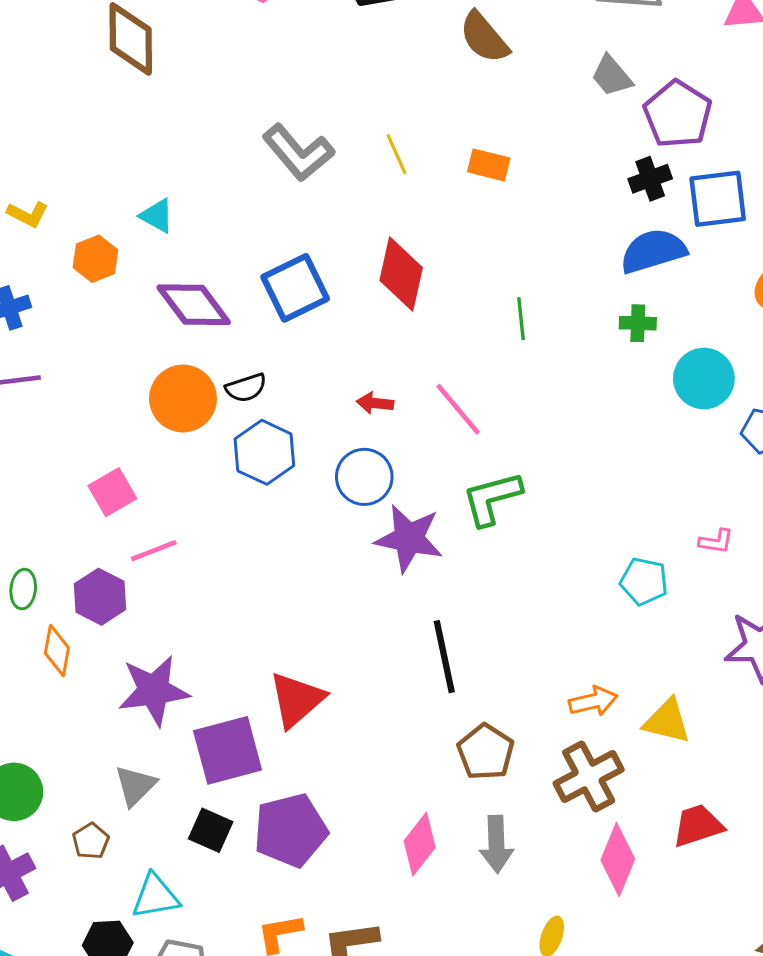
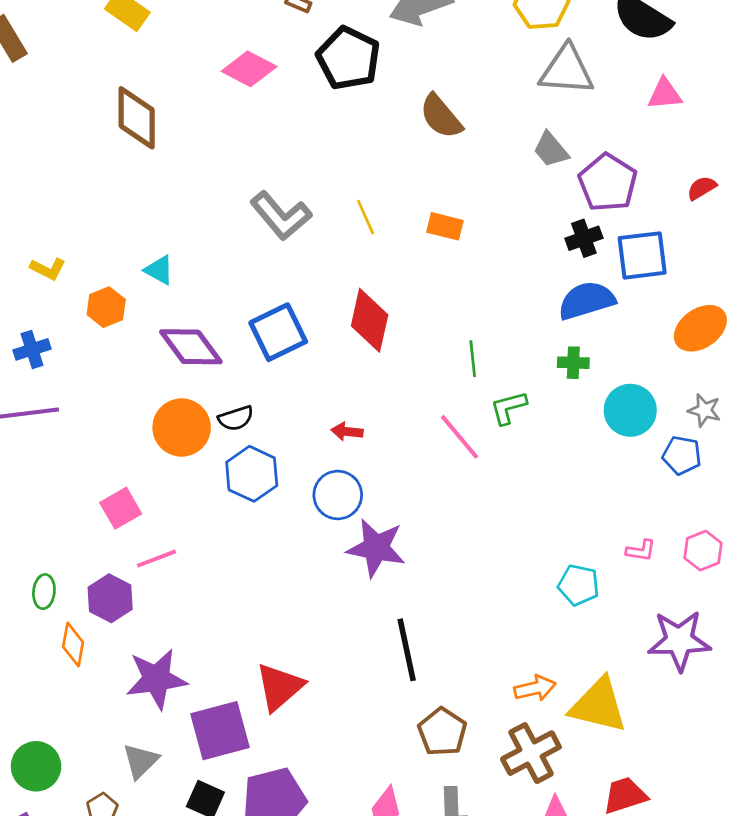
pink line: (458, 409) -> (460, 437), moved
green L-shape: (492, 498) -> (508, 408), moved, size x0.7
yellow triangle: (667, 721) -> (598, 705), size x1.4

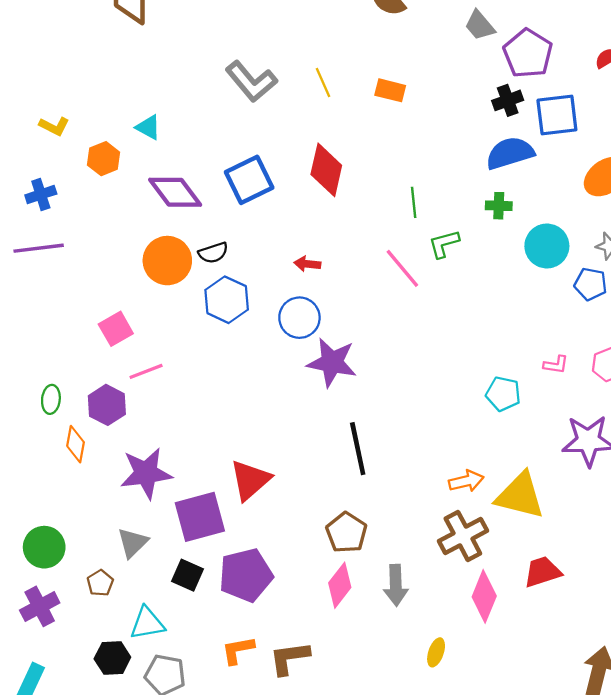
brown pentagon: (442, 732) -> (346, 533), moved

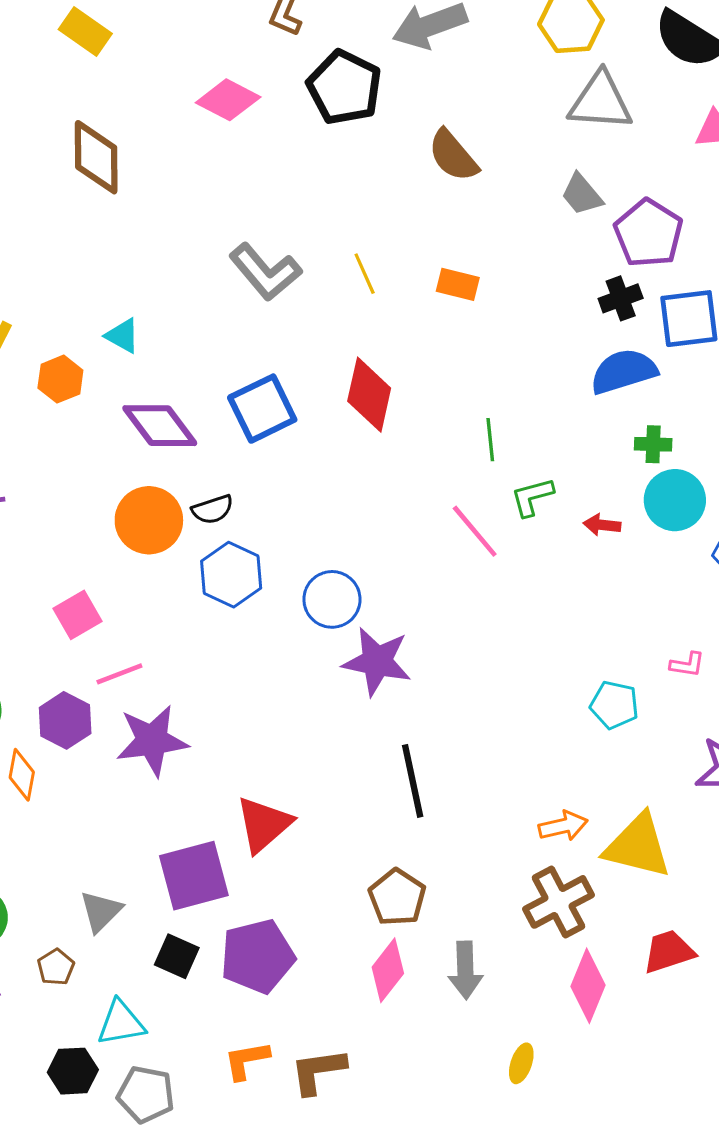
green cross: (499, 206) -> (653, 444), moved
red arrow: (307, 264) -> (602, 525), moved
purple star: (146, 473) -> (152, 741), moved

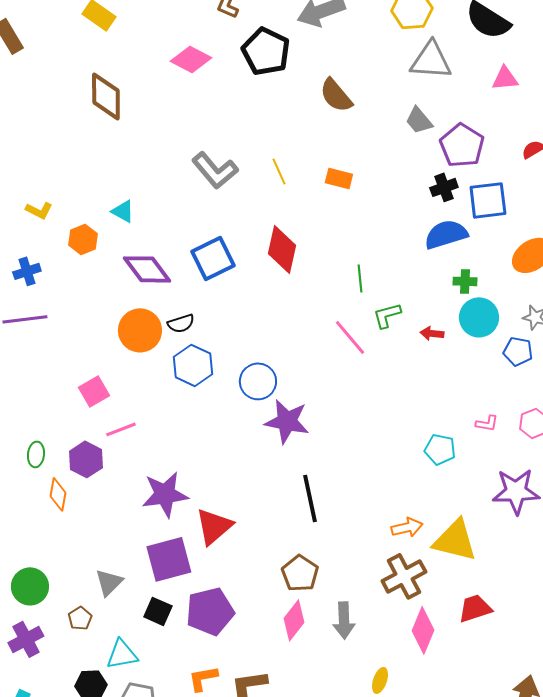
purple star: (152, 741) -> (165, 494), moved

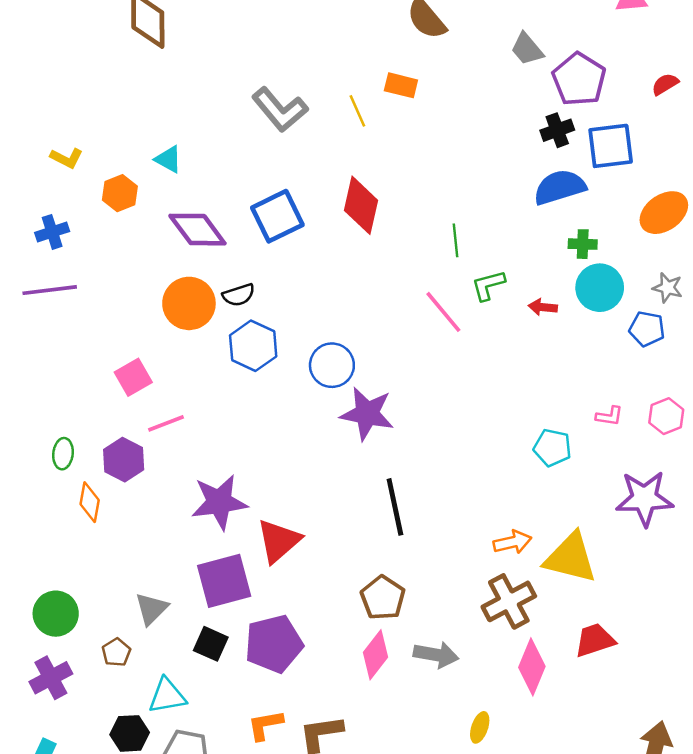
orange rectangle: (339, 178) -> (401, 85), moved
gray arrow: (344, 620) -> (436, 655), turned -78

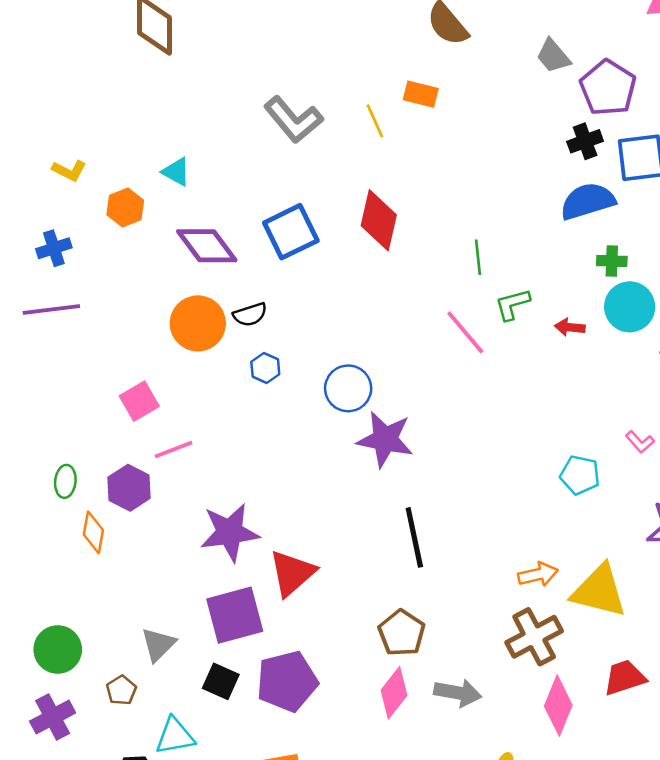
blue hexagon: (253, 346) -> (265, 368), size x0.6
pink L-shape: (609, 416) -> (640, 442), turned 40

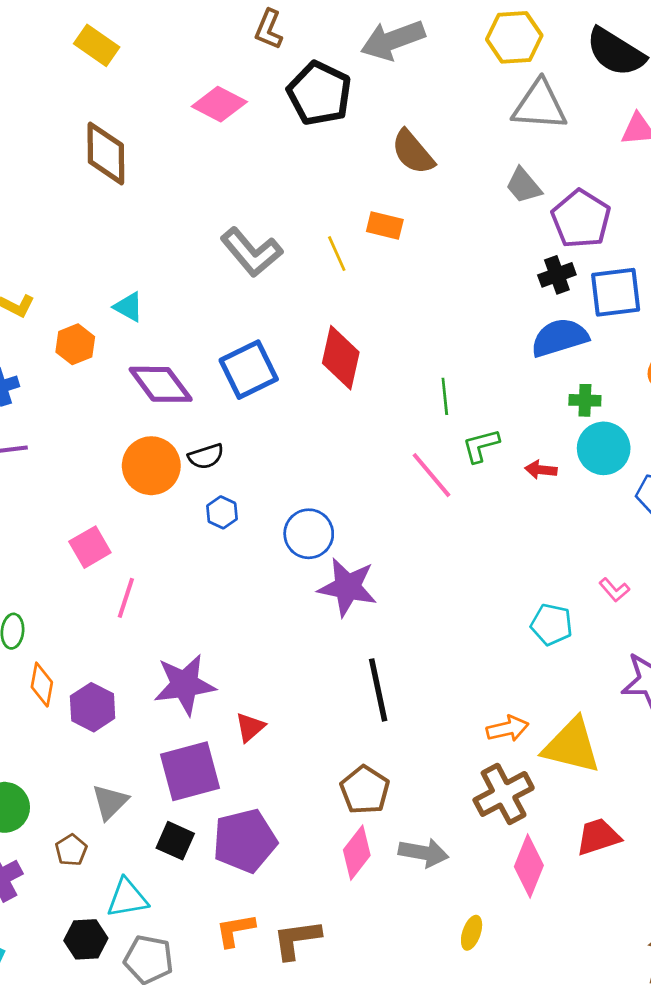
pink line: (174, 450) -> (126, 598), turned -51
purple hexagon: (129, 488) -> (93, 707), moved
red triangle: (292, 573) -> (250, 727), size x0.6

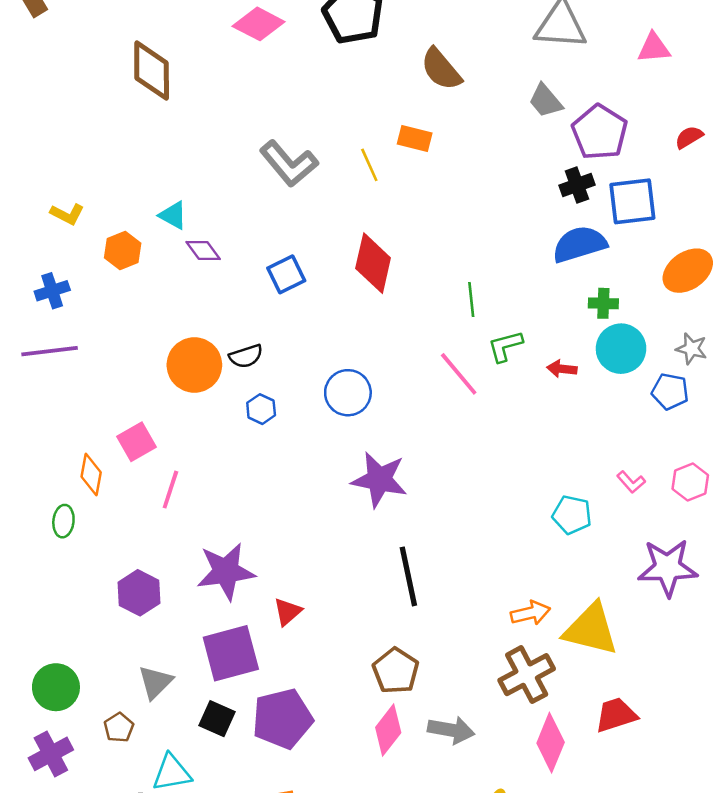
blue square: (249, 370) -> (286, 274), size x0.7
purple diamond: (161, 384) -> (203, 250), moved, size x0.6
blue circle: (309, 534) -> (348, 393), moved
orange diamond: (42, 685) -> (91, 474), moved

